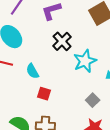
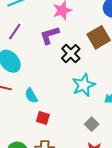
black cross: (62, 41) -> (71, 54), moved

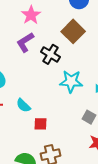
cyan star: (84, 85) -> (71, 81), turned -30

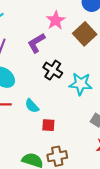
pink star: (31, 15) -> (56, 20), moved
black cross: (50, 54) -> (53, 70), moved

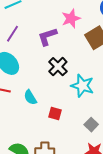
red square: (48, 125) -> (55, 113), moved

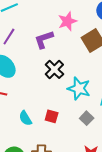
cyan semicircle: (30, 97) -> (25, 118), moved
gray square: (91, 125) -> (87, 118), moved

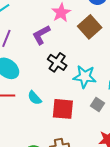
red square: (52, 116) -> (63, 109), size x1.6
cyan semicircle: (25, 118) -> (35, 98), moved

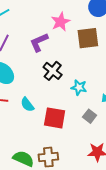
brown square: (90, 27) -> (88, 38), turned 30
cyan star: (85, 77) -> (79, 87), size x0.7

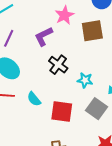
gray square: (90, 116) -> (97, 109), size x1.5

